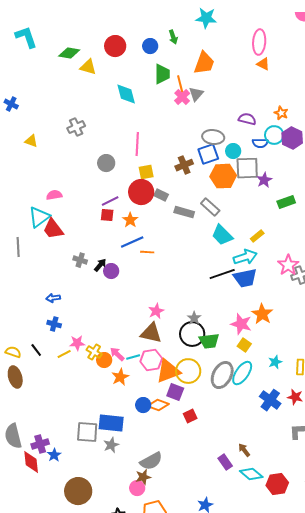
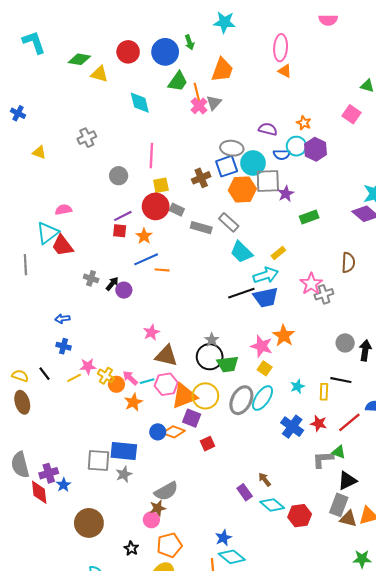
blue circle: (150, 46) -> (165, 52), size x1.6
green trapezoid: (162, 74) -> (178, 82), turned 35
cyan circle: (233, 151) -> (253, 163), size x1.5
pink star: (156, 311) -> (151, 332), moved

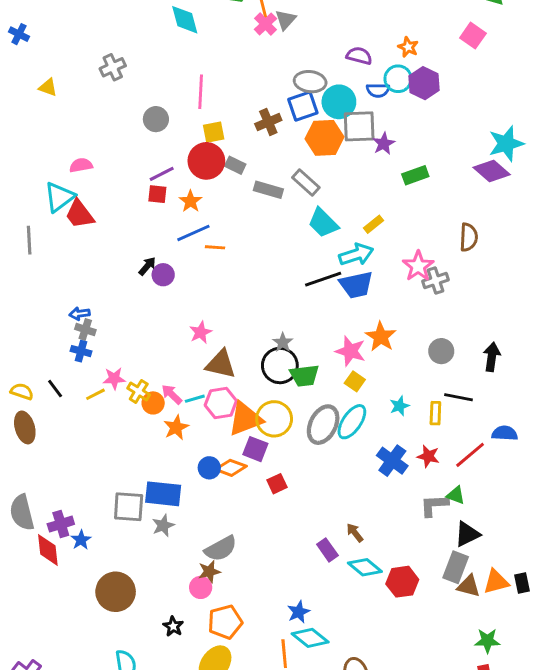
gray cross: (91, 278) -> (85, 329), moved
gray circle: (345, 343) -> (441, 351), moved

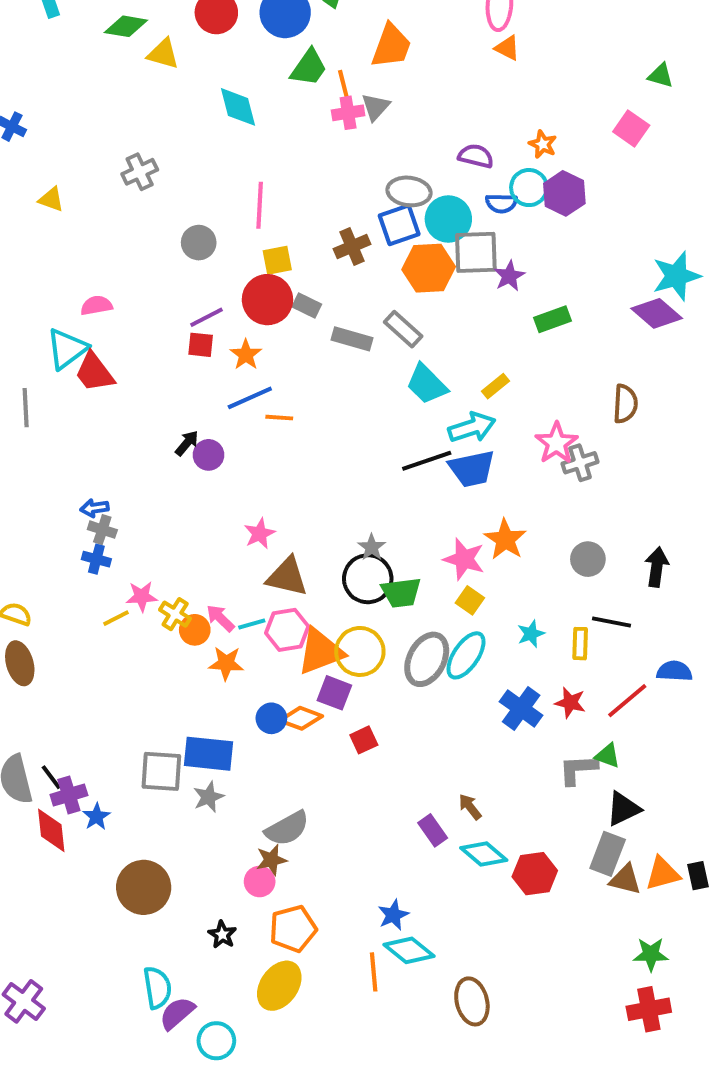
pink cross: (265, 24) -> (348, 113), turned 35
black line: (55, 389) -> (51, 777), moved
orange star: (176, 427) -> (226, 663), turned 30

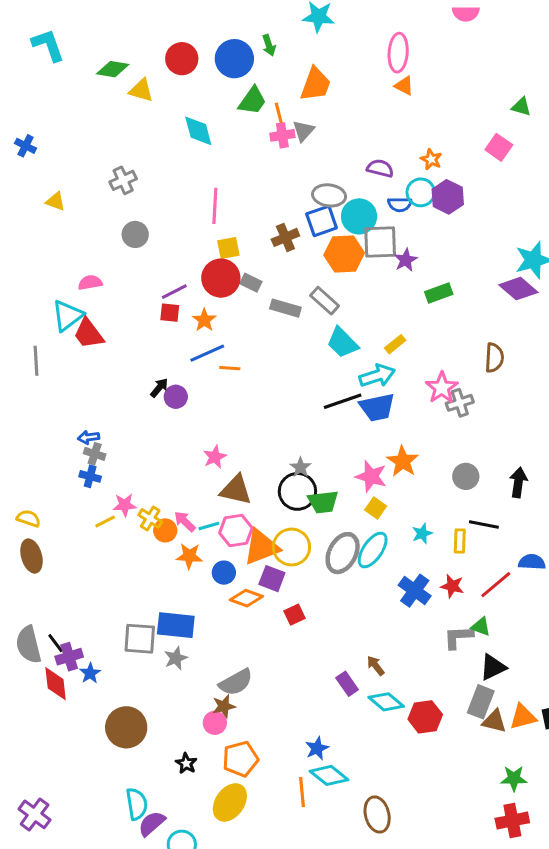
gray circle: (199, 243) -> (135, 234), moved
blue circle: (271, 718) -> (224, 573), moved

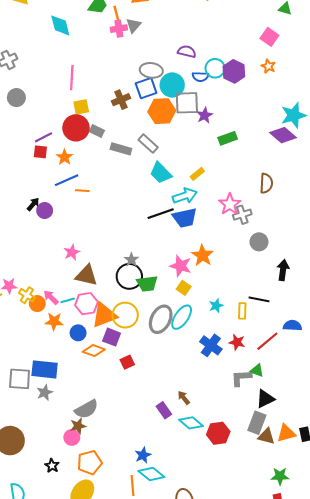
orange star: (431, 159) -> (268, 66), moved
gray circle: (466, 476) -> (259, 242), moved

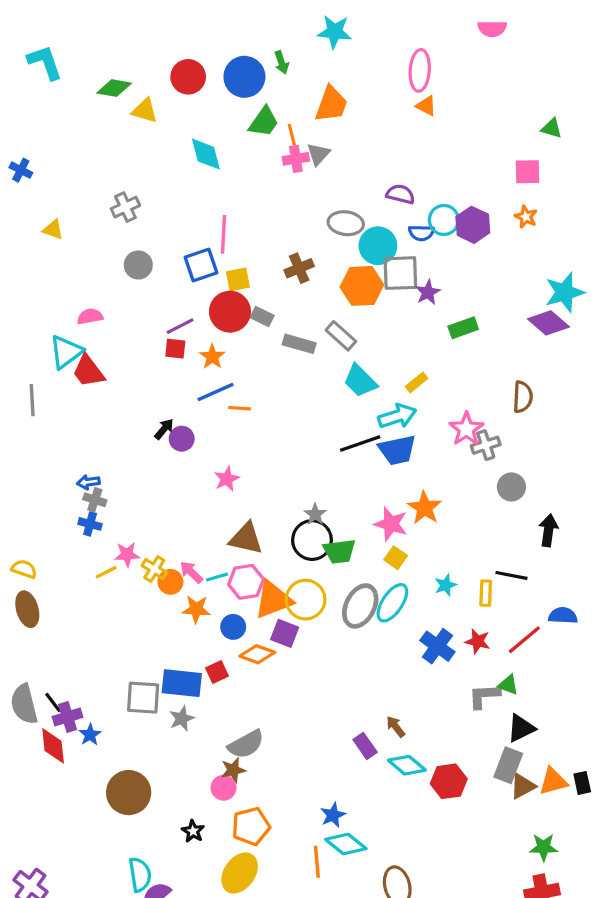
pink square: (269, 37) -> (528, 172), turned -36
blue square: (146, 88) -> (201, 265), moved
pink star: (72, 252) -> (227, 479), moved
red square: (127, 362) -> (217, 672), moved
brown triangle: (266, 436) -> (523, 786), turned -42

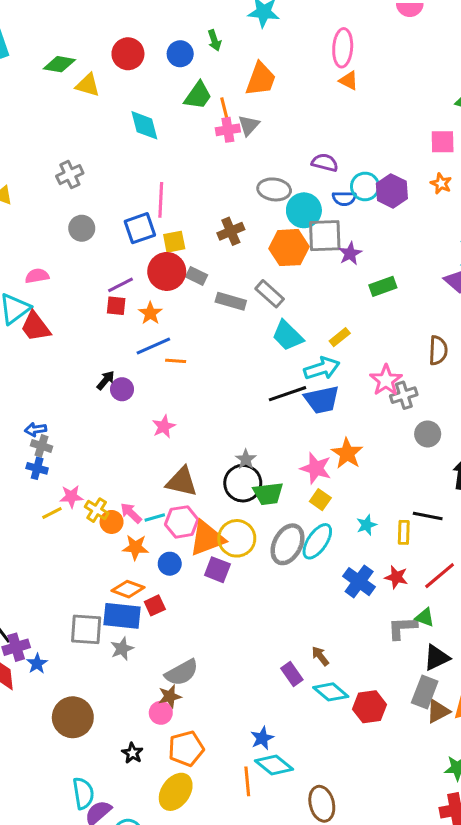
blue circle: (244, 77) -> (180, 54), size x0.7
orange diamond: (257, 654) -> (128, 589), moved

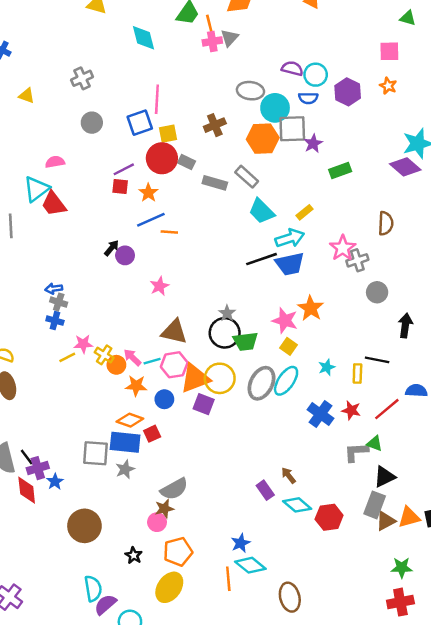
cyan circle: (365, 186) -> (316, 75), moved

